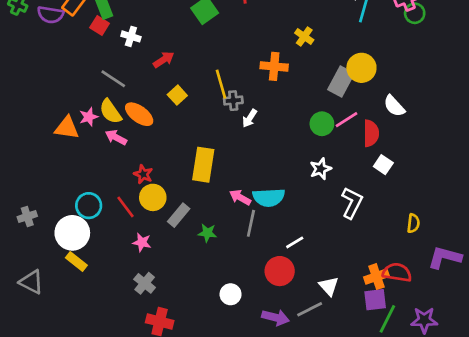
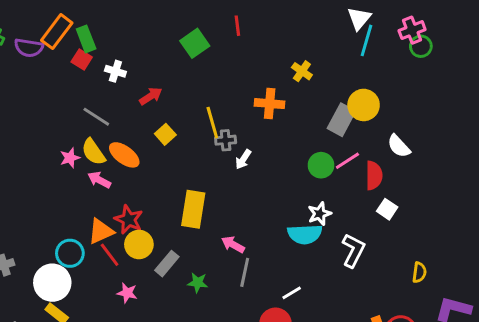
orange triangle: (67, 128) -> (101, 231), moved, turned -32
red star: (143, 174) -> (129, 220), size x1.4
cyan semicircle: (269, 197) -> (305, 234), moved

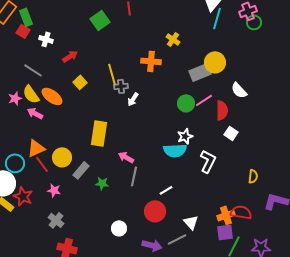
gray rectangle: (342, 120) -> (200, 72), turned 40
red star: (129, 220) -> (23, 196), moved

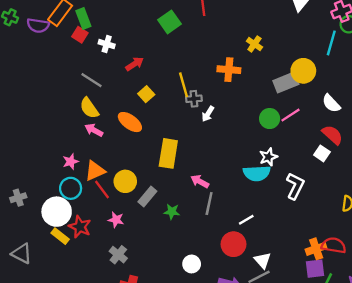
cyan line: (217, 18) -> (331, 43), moved
orange ellipse: (52, 96) -> (130, 122), moved
pink star: (15, 98) -> (71, 162), moved
red semicircle: (222, 110) -> (332, 135), moved, turned -48
white triangle: (191, 222) -> (263, 260), moved

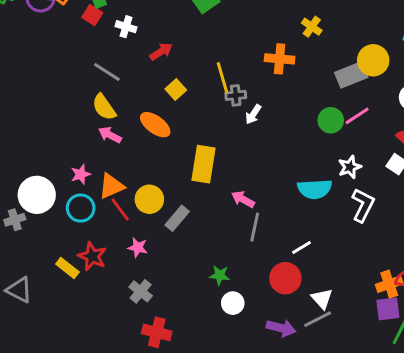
white star: (268, 157) -> (350, 167), moved
white circle: (57, 212) -> (37, 195), moved
green star: (172, 212) -> (220, 275), moved

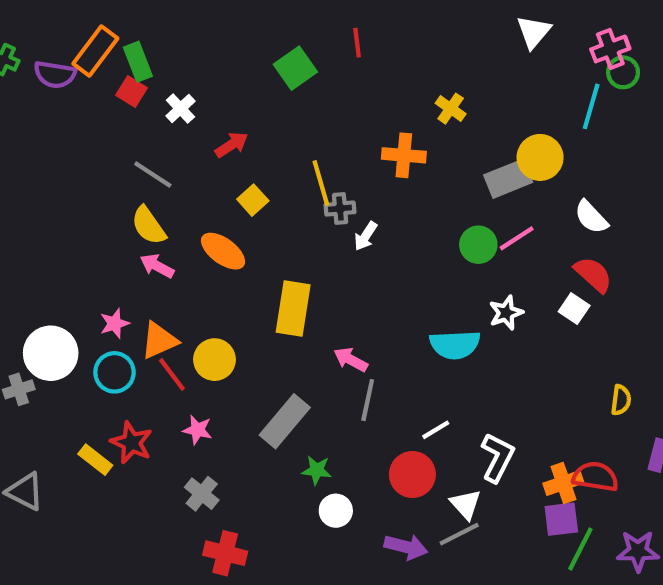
white cross: (126, 27) -> (180, 109), turned 30
white L-shape: (363, 205) -> (497, 457), moved
gray rectangle: (177, 218) -> (285, 421), moved, size x1.4

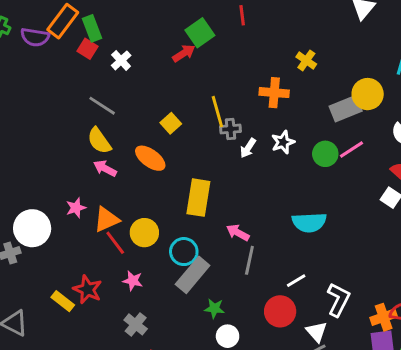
red arrow: (232, 145) -> (184, 53), moved
white star: (506, 313) -> (283, 142), moved
cyan circle: (114, 372) -> (184, 252), moved

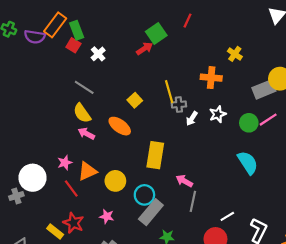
red line: (242, 15) -> (187, 21), turned 32
cyan semicircle: (309, 222) -> (248, 163), moved, turned -120
red line: (115, 243) -> (71, 188), moved

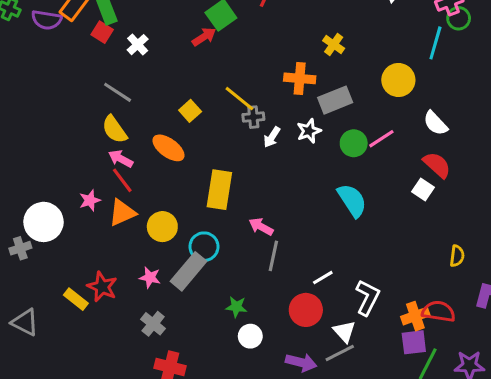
gray rectangle: (264, 89) -> (335, 100), moved
yellow line: (169, 92) -> (239, 99), turned -35
red line: (71, 188) -> (122, 180), moved
gray rectangle: (151, 212) -> (189, 271), moved

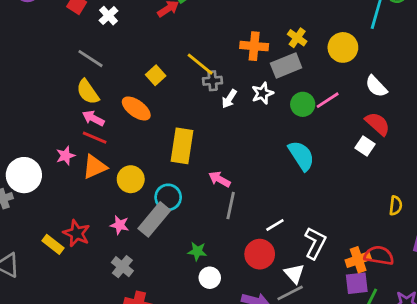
yellow cross: (334, 45) -> (297, 38), moved
red line: (122, 180) -> (95, 138), turned -30

